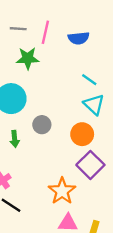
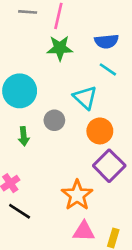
blue semicircle: (79, 38) -> (107, 41), moved
green star: (28, 58) -> (60, 48), moved
cyan triangle: (94, 105) -> (85, 98), moved

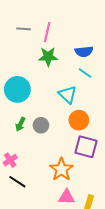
gray circle: (54, 120) -> (41, 125), moved
green arrow: (24, 136) -> (20, 124), turned 32
purple square: (109, 166) -> (86, 147), turned -30

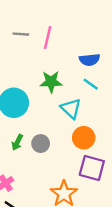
green star: (48, 57) -> (51, 82), moved

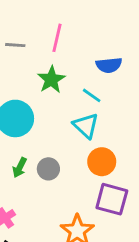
gray line: (21, 34) -> (15, 45), moved
green star: (51, 82) -> (51, 80), moved, turned -30
cyan line: (91, 84) -> (92, 95), moved

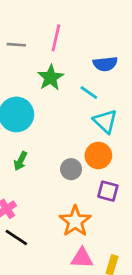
cyan triangle: (86, 126) -> (105, 121), moved
gray circle: (48, 169) -> (71, 169), moved
purple square: (112, 199) -> (108, 191), size x0.7

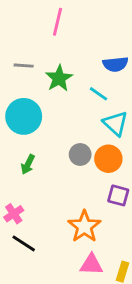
pink line: (56, 38) -> (58, 22), moved
gray line: (16, 45) -> (24, 66), moved
gray circle: (71, 169) -> (80, 154), moved

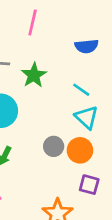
blue semicircle: (115, 64) -> (87, 46), moved
cyan line: (98, 94) -> (81, 90), moved

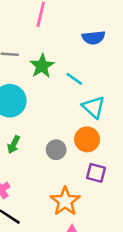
cyan line: (81, 90) -> (74, 79), moved
gray circle: (54, 146) -> (56, 150), moved

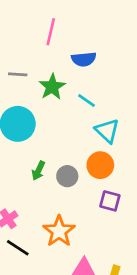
blue semicircle: (93, 38) -> (84, 59), moved
green arrow: (14, 145) -> (38, 171), moved
orange star: (65, 201) -> (59, 231), moved

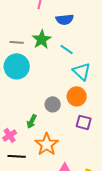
gray line: (18, 74) -> (17, 42), moved
green arrow: (38, 171) -> (32, 121), moved
black line: (18, 248) -> (17, 156), turned -30

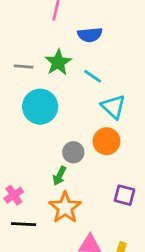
cyan circle: (17, 66) -> (40, 107), moved
green arrow: (32, 121) -> (59, 176), moved
purple square: (84, 122) -> (124, 195), moved

